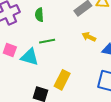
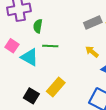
green semicircle: (39, 15) -> (38, 26), moved

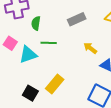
gray rectangle: (93, 23) -> (77, 19), moved
cyan triangle: (30, 57) -> (28, 55), turned -48

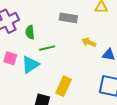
gray rectangle: (77, 19) -> (68, 18), turned 48

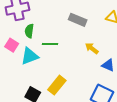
green semicircle: (30, 32) -> (29, 31), moved

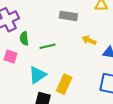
cyan triangle: (30, 56) -> (38, 75), moved

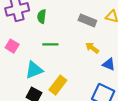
gray rectangle: (68, 16) -> (87, 20), moved
green semicircle: (24, 38) -> (42, 16), moved

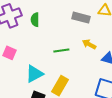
green line: (50, 44) -> (61, 51), moved

